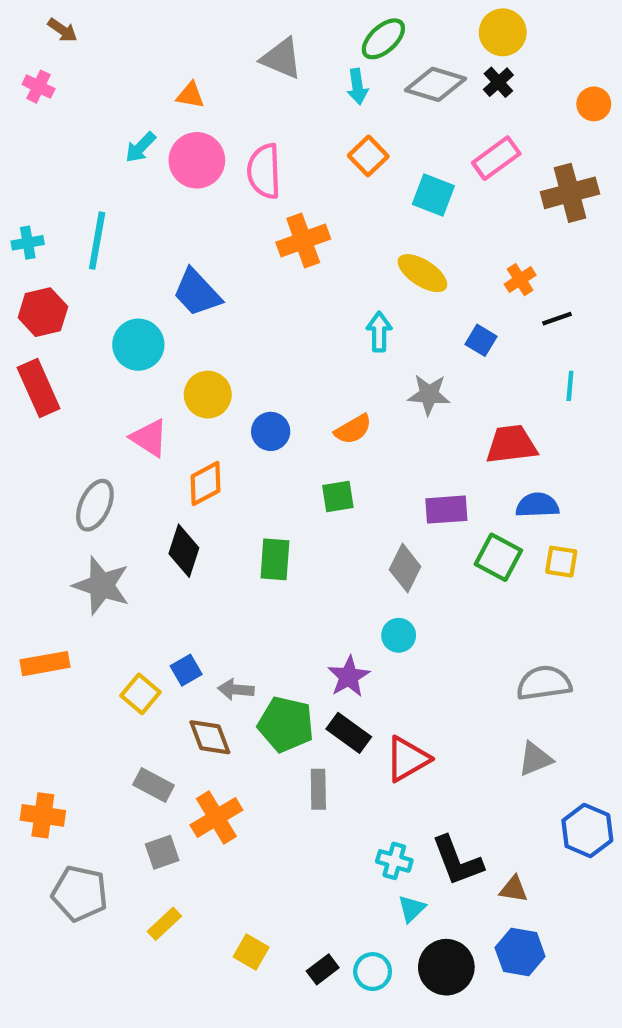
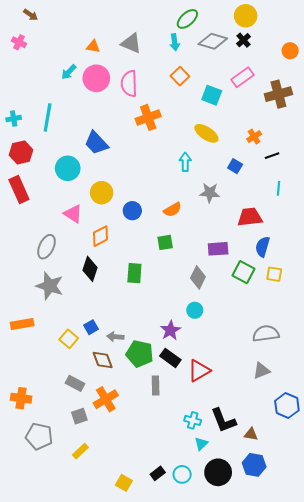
gray triangle: (281, 58) -> (131, 43), moved
blue semicircle: (537, 505) -> (263, 247), turned -72
yellow square: (251, 952) -> (124, 483), moved

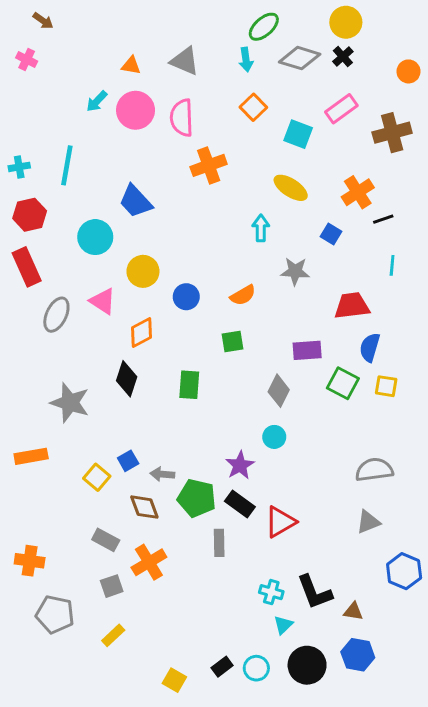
orange cross: (254, 137) -> (358, 192), size x1.5
gray ellipse: (46, 247) -> (56, 315), moved

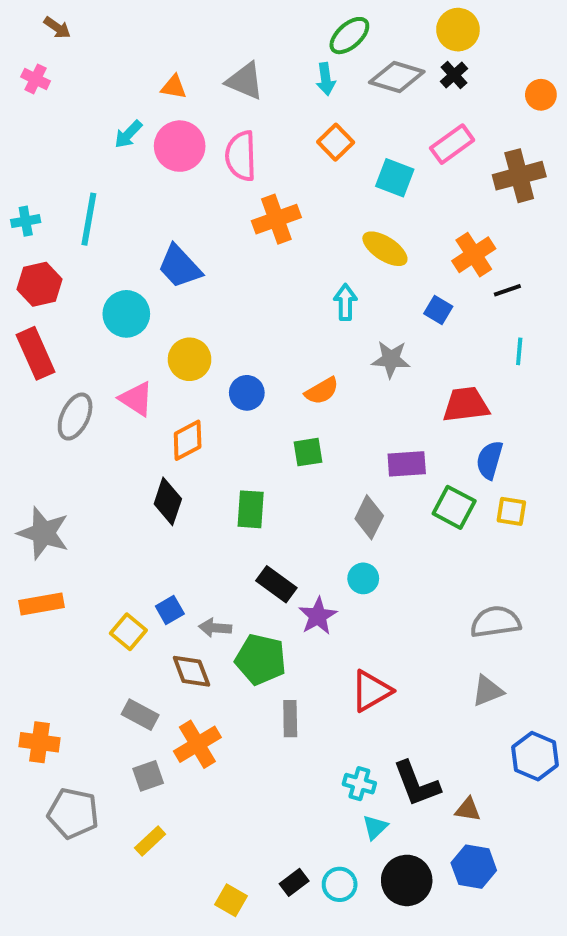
gray star: (70, 403) -> (43, 533), moved
black rectangle: (240, 504) -> (276, 584), moved

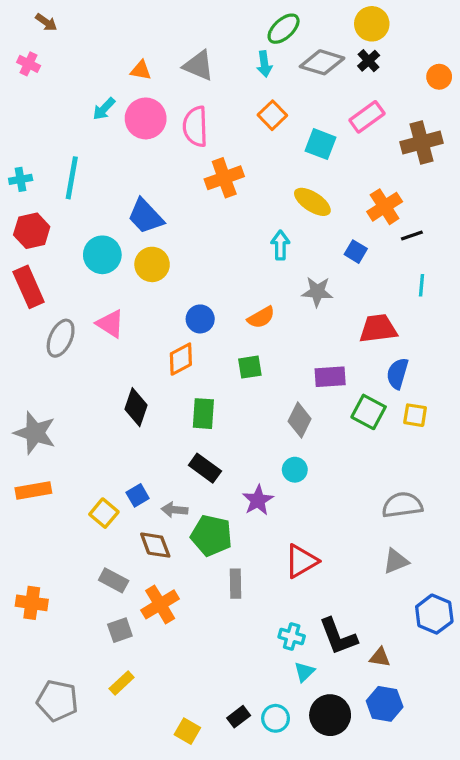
yellow circle: (190, 359) -> (152, 264), moved
orange diamond: (188, 440) -> (181, 359), moved
black rectangle: (276, 584) -> (205, 468), moved
gray pentagon: (73, 813) -> (57, 701), moved

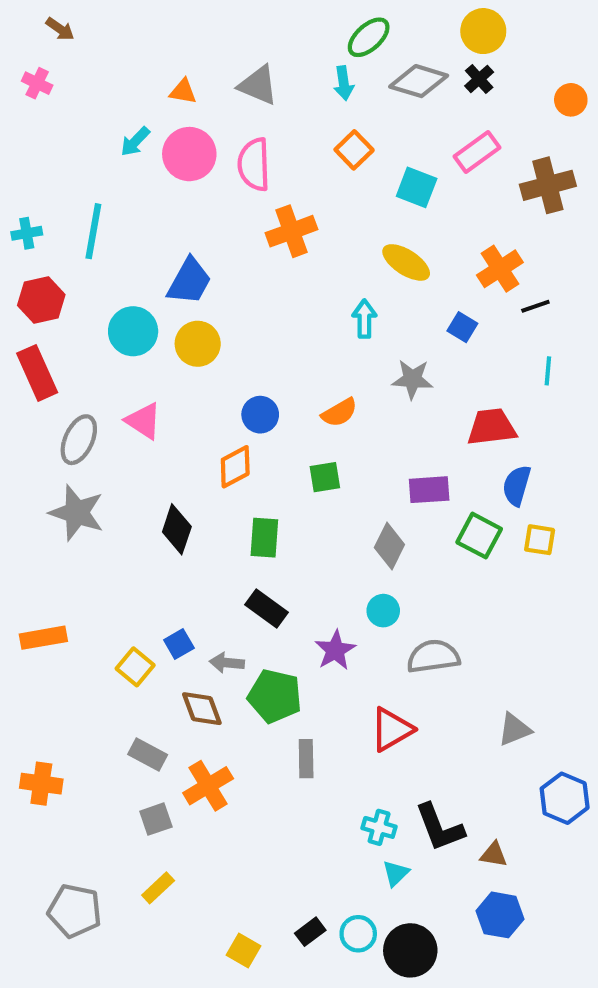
blue trapezoid: (146, 216) -> (189, 281), turned -108
gray star: (35, 433) -> (77, 513), moved
gray semicircle: (402, 505) -> (433, 656), moved
black circle: (330, 715) -> (410, 950), moved

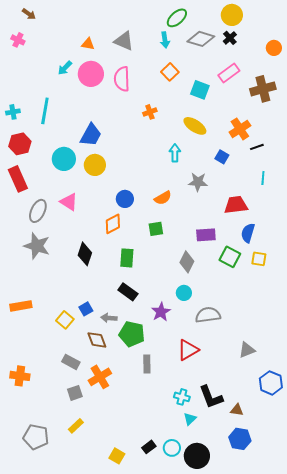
orange cross: (291, 231) -> (150, 112), moved, size x0.6

